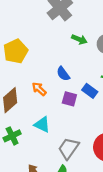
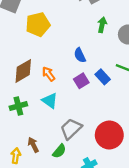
green arrow: (79, 39) -> (102, 25), turned -112
orange arrow: (39, 89) -> (49, 74), moved
purple square: (69, 99) -> (81, 81), turned 32

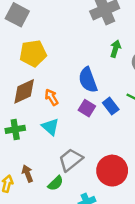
yellow pentagon: (38, 24) -> (33, 53), moved
blue semicircle: (80, 55) -> (88, 80), size x1.5
purple square: (81, 81) -> (87, 108), turned -32

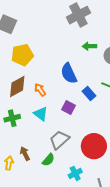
green arrow: (115, 49) -> (89, 46), turned -104
purple square: (87, 108) -> (68, 108), moved

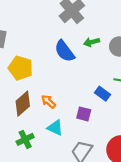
yellow pentagon: (22, 55) -> (21, 68), turned -30
blue semicircle: (69, 73) -> (65, 51), moved

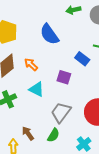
blue semicircle: (65, 51) -> (49, 34), moved

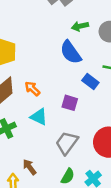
blue semicircle: (49, 34) -> (71, 52), moved
green semicircle: (53, 135) -> (68, 176), moved

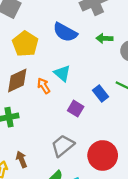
blue semicircle: (71, 52) -> (65, 32), moved, turned -40
cyan triangle: (39, 117) -> (62, 73), moved

